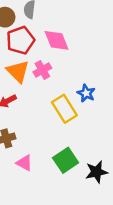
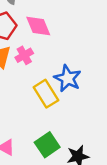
blue star: (86, 93) -> (68, 78), size x1.5

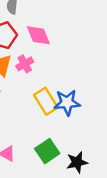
blue star: (68, 78) -> (67, 103), moved, turned -30

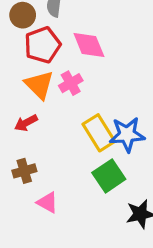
green square: (47, 151) -> (109, 176), moved

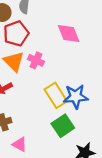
pink diamond: (89, 45) -> (69, 34), moved
pink cross: (71, 83) -> (36, 60), turned -35

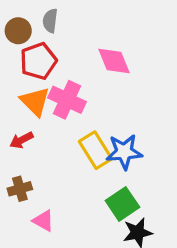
pink cross: (36, 60) -> (67, 100), size x1.5
green square: (63, 126) -> (122, 204), moved

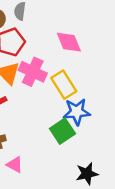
yellow rectangle: (96, 150) -> (64, 85), moved
green square: (122, 204) -> (62, 131), moved

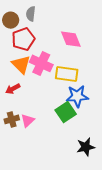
yellow rectangle: (64, 85) -> (67, 74), turned -50
pink triangle: (15, 165) -> (28, 120), moved, turned 48

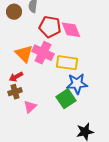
red pentagon: (23, 39) -> (50, 27), moved, turned 30
brown cross: (12, 119) -> (15, 92), moved

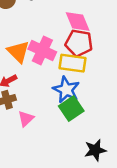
red pentagon: (50, 27) -> (79, 43), moved
blue star: (77, 84) -> (66, 90), moved, turned 30

